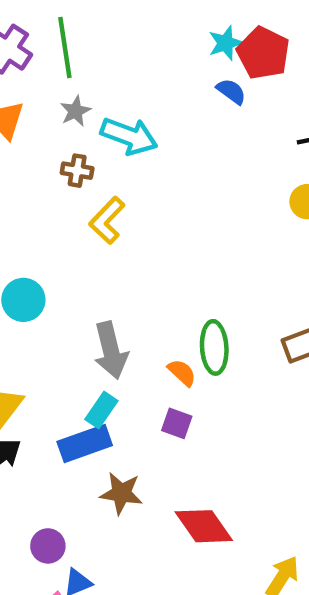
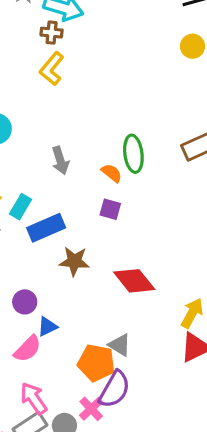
brown cross: (77, 171) -> (52, 33), moved
gray arrow: (111, 350) -> (60, 160), size x0.7
cyan rectangle: (101, 410) -> (21, 207), moved

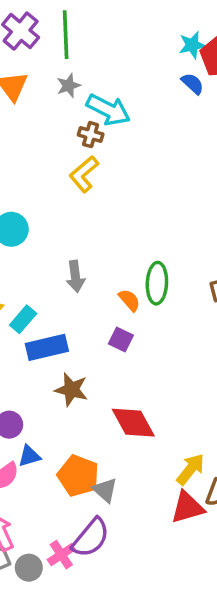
orange pentagon: (96, 363) -> (78, 476), moved

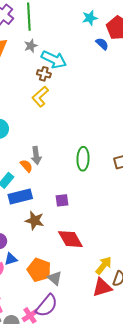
cyan star: (192, 45) -> (90, 18), moved
orange semicircle: (129, 300) -> (26, 166), moved
purple square: (121, 340) -> (62, 200), moved, turned -32

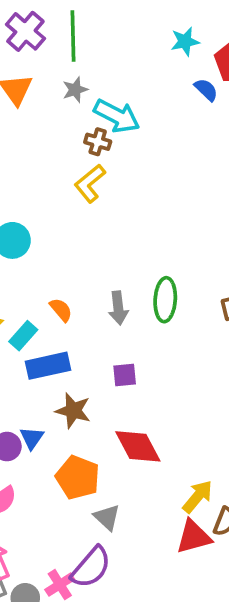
gray arrow: (36, 155) -> (118, 308), moved
blue triangle: (11, 259) -> (32, 438), moved, turned -40
orange pentagon: (39, 270) -> (78, 477), moved

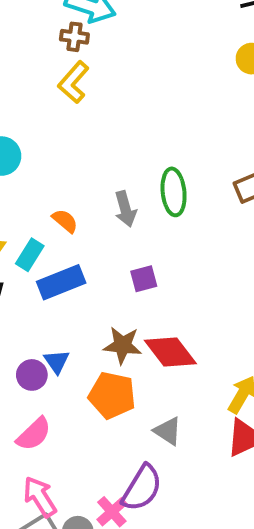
brown star: (73, 411) -> (123, 345), moved
gray triangle: (107, 517) -> (168, 431), moved

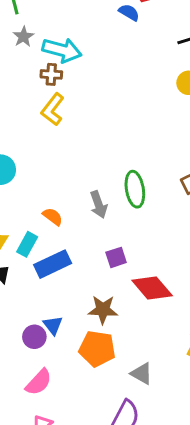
red diamond: (170, 352) -> (152, 288), moved

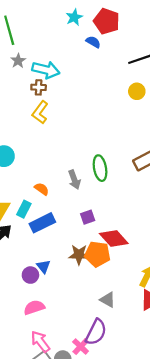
orange pentagon: (97, 349) -> (97, 254), moved
pink semicircle: (39, 382) -> (34, 307), turned -150

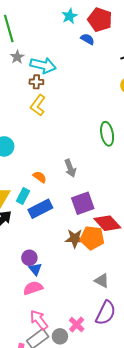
green ellipse: (100, 168) -> (107, 134), moved
purple square: (88, 217) -> (83, 203), size x1.6
blue triangle: (43, 267) -> (35, 269), moved
purple semicircle: (96, 332) -> (106, 313), moved

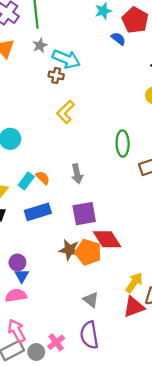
yellow L-shape: (38, 105) -> (66, 112), moved
cyan rectangle: (23, 196) -> (26, 181), moved
purple semicircle: (106, 313) -> (89, 335), turned 135

